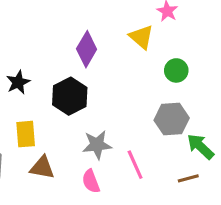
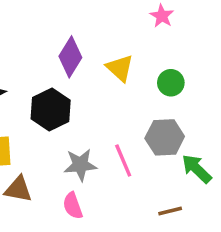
yellow triangle: (141, 37) -> (120, 68), moved
pink line: (135, 165) -> (123, 160), moved
brown line: (188, 178) -> (170, 211), moved

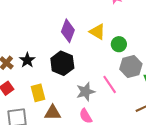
green circle: (171, 83) -> (119, 44), moved

